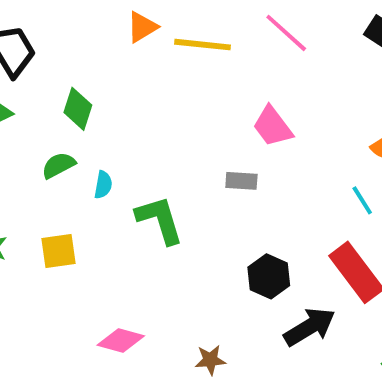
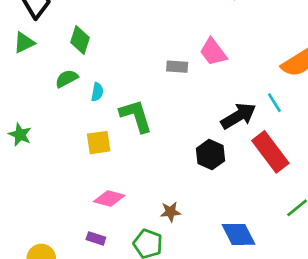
gray rectangle: (241, 181) -> (177, 67), moved
yellow square: (58, 251) -> (99, 143), moved
black arrow: (310, 327) -> (238, 116), moved

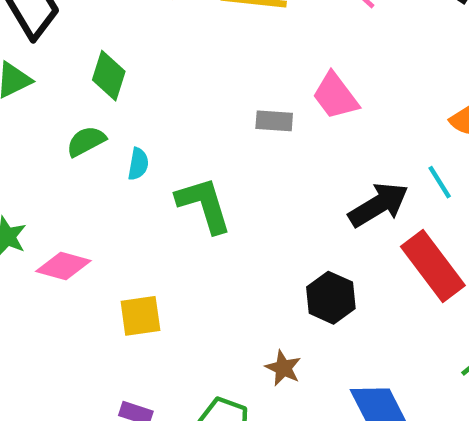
yellow square: (99, 143) -> (140, 316), moved
black hexagon: (210, 155) -> (331, 298), moved
pink diamond: (109, 198) -> (63, 266), moved
brown star: (171, 212) -> (283, 368), moved, turned 30

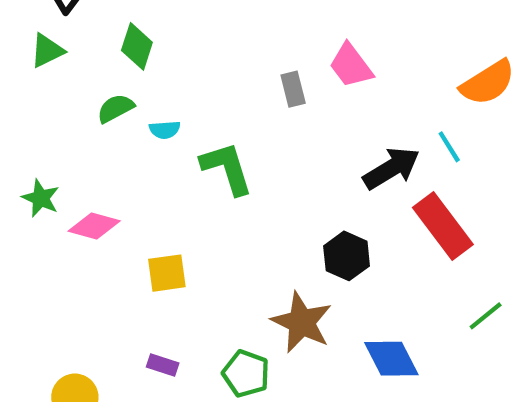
gray rectangle: (274, 121) -> (293, 89), turned 72
cyan semicircle: (138, 164) -> (165, 130), turned 76
brown star: (283, 368) -> (302, 322), size x1.8

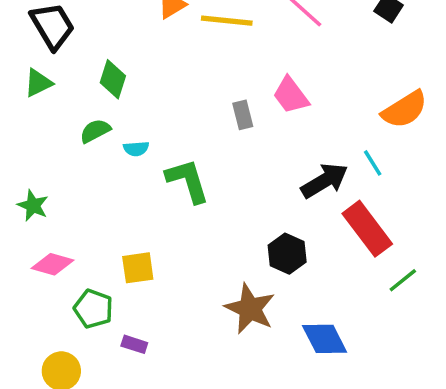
pink diamond: (94, 226) -> (52, 264), moved
green line: (486, 316) -> (403, 280), moved
green pentagon: (246, 374) -> (93, 309), moved

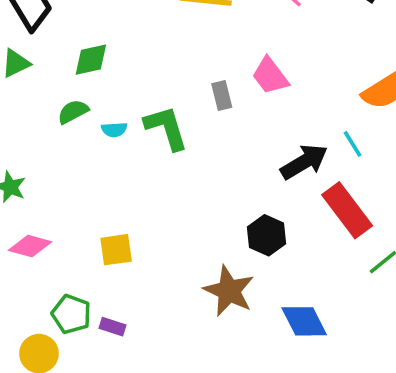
green diamond: (113, 79) -> (91, 60), turned 60
green L-shape: (188, 181) -> (166, 128), moved
green pentagon: (93, 309) -> (71, 314), moved

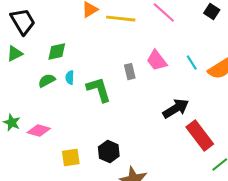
cyan semicircle: (114, 130) -> (70, 78), moved, turned 96
cyan line: (353, 144) -> (192, 63), moved
black hexagon: (267, 235) -> (109, 152), moved
pink diamond: (30, 246) -> (39, 131), moved

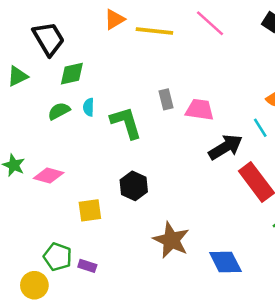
black trapezoid: (23, 22) -> (49, 39), moved
pink trapezoid: (157, 61) -> (200, 110), moved, turned 135
cyan line: (192, 63) -> (260, 128), moved
black hexagon: (109, 152) -> (134, 186), moved

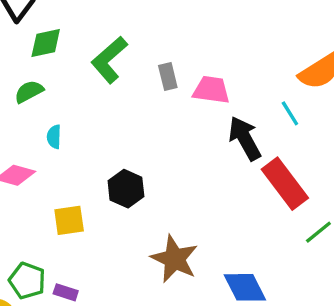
cyan semicircle: (89, 107) -> (54, 137), moved
green L-shape: (126, 123) -> (109, 60), moved, turned -114
black arrow: (225, 147) -> (245, 138), turned -88

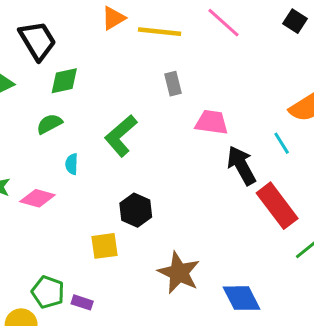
green L-shape: (109, 60) -> (121, 136), moved
gray rectangle: (168, 76) -> (173, 84), moved
yellow square: (69, 220) -> (104, 246), moved

